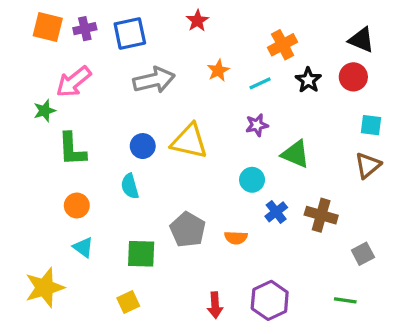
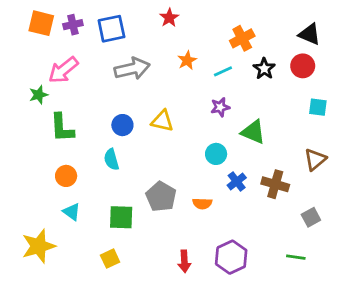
yellow triangle: (189, 141) -> (162, 121), size x0.7
brown triangle: (368, 165) -> (315, 159), moved

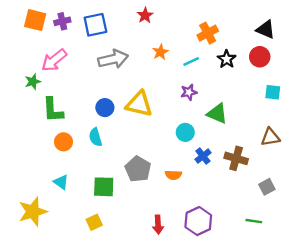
yellow triangle: (162, 121) -> (139, 104), size x1.4
brown triangle: (315, 159) -> (270, 137), turned 30
orange circle: (66, 176) -> (63, 142), moved

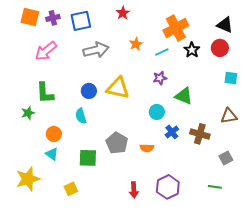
orange cross: (208, 33) -> (176, 28), size x1.4
green star: (33, 82) -> (28, 113), moved
orange circle: (63, 142) -> (54, 134), moved
yellow square: (94, 222) -> (71, 189), moved

